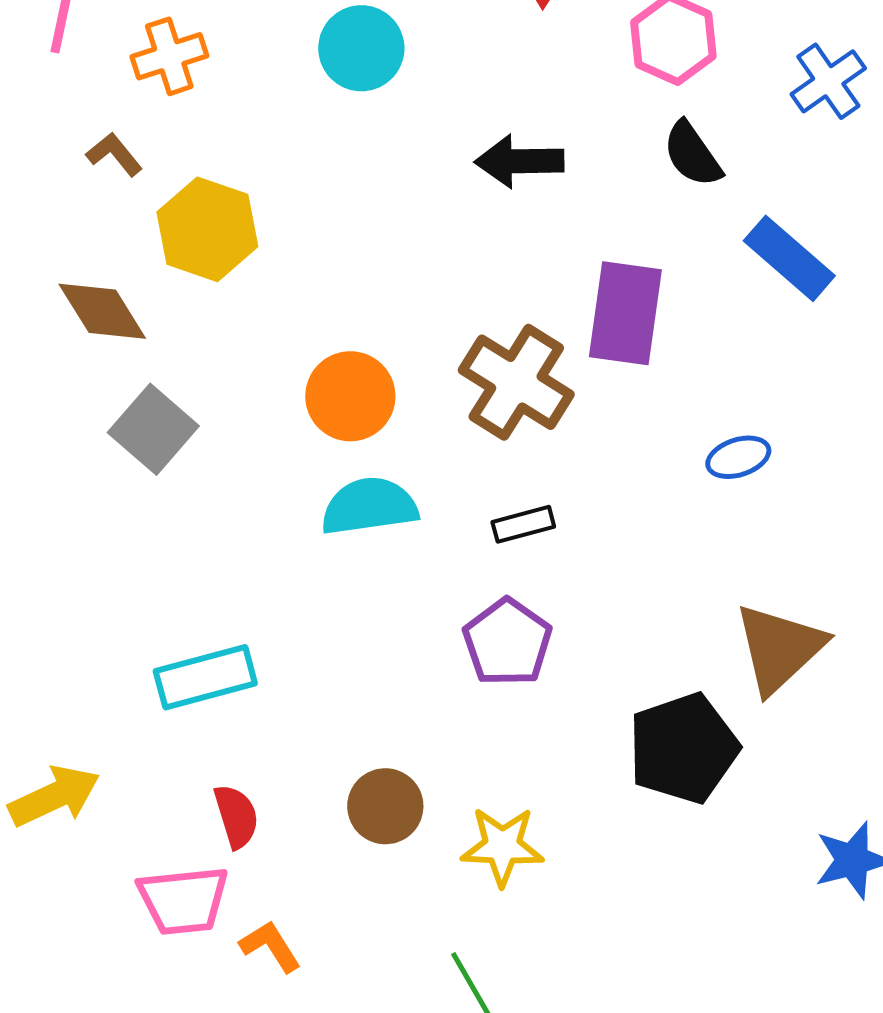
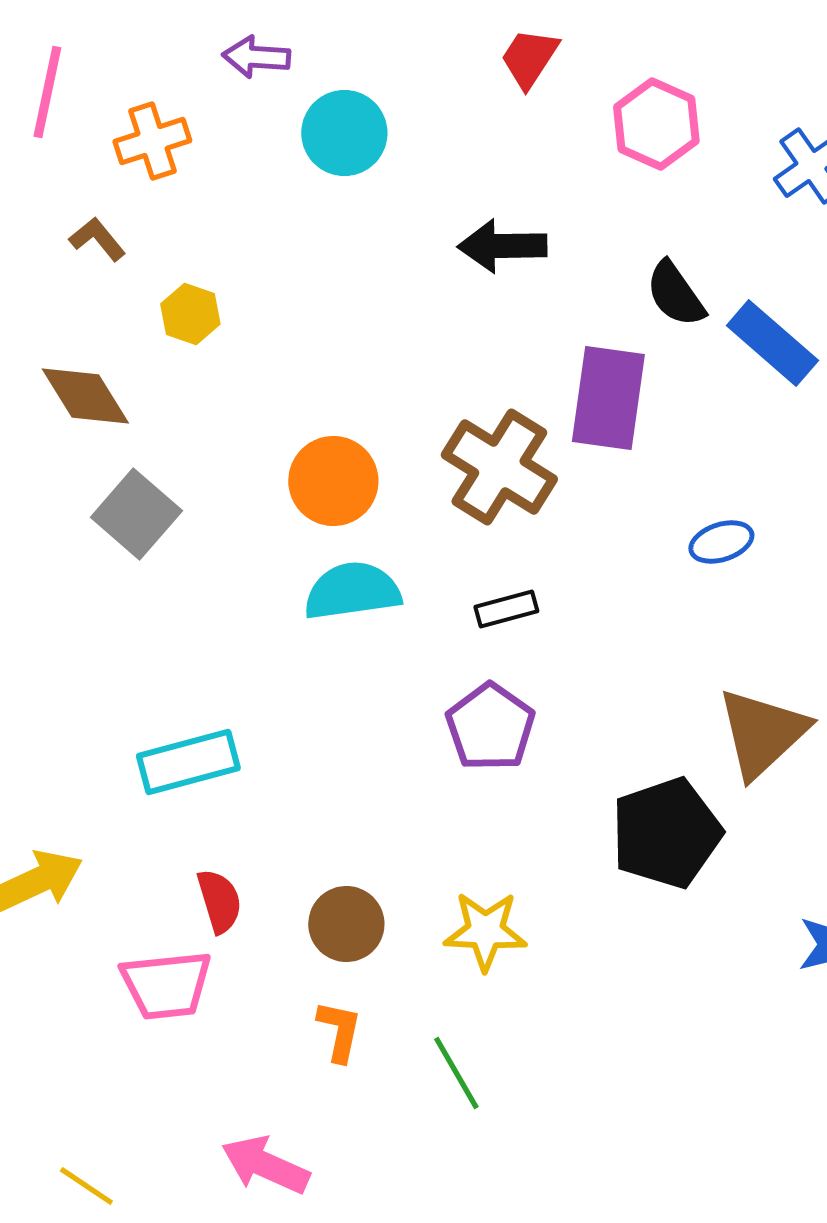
black semicircle: (692, 154) -> (675, 294), moved
yellow hexagon: (207, 229) -> (190, 314), size x0.6
brown circle: (385, 806) -> (346, 924), moved
orange L-shape: (270, 946) -> (339, 1031), moved, turned 44

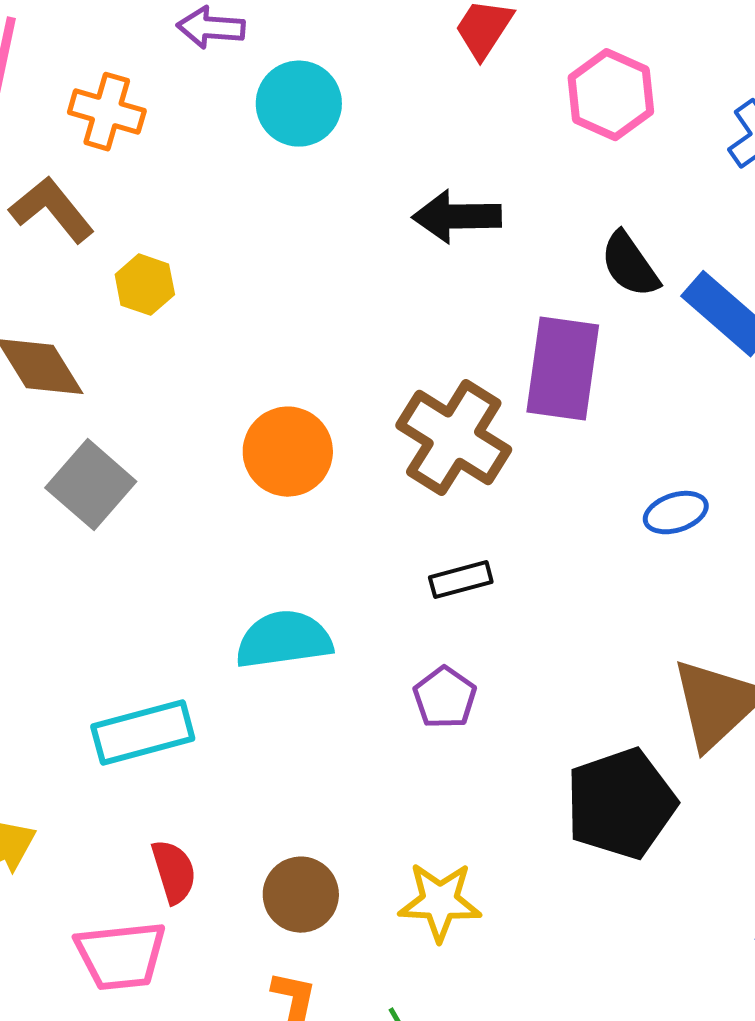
orange cross: (152, 141) -> (107, 112), turned 34
brown L-shape: (97, 239) -> (52, 210), size x1.5
cyan semicircle: (352, 591) -> (284, 640), moved
purple pentagon: (490, 727) -> (445, 698), size x0.7

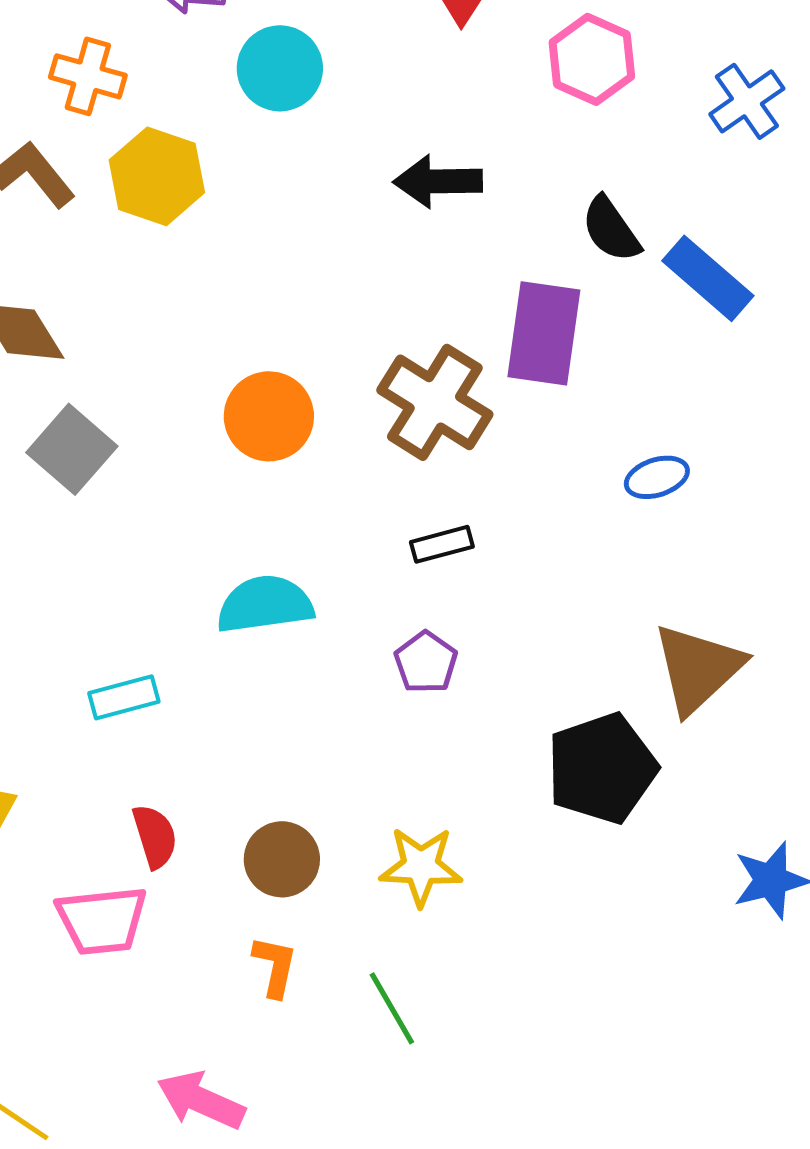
yellow hexagon: (145, 285) -> (157, 176), moved, size x1.6
cyan rectangle: (143, 733) -> (124, 697), size x0.7

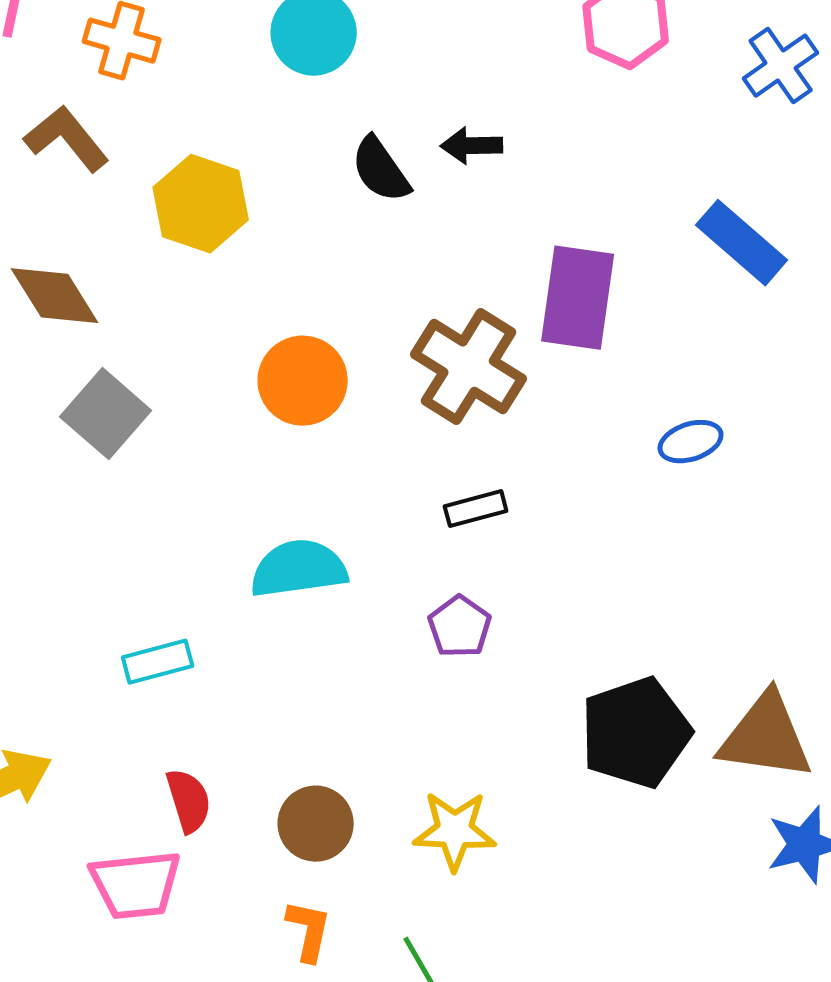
yellow hexagon: (157, 176) -> (201, 204), moved
black arrow: (438, 181) -> (472, 146), size x0.7
black semicircle: (611, 229) -> (381, 170), moved
brown triangle: (698, 668) -> (766, 737), moved, turned 51

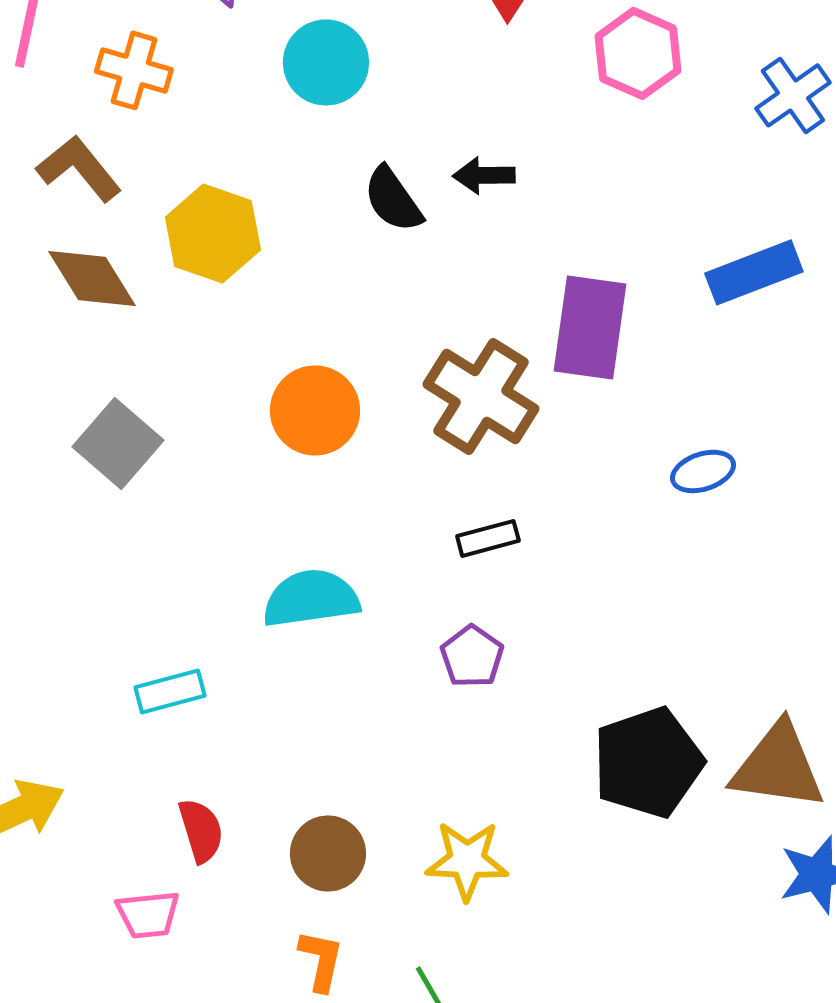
blue rectangle: (742, 243) -> (754, 272), turned -62
brown diamond: (55, 296) -> (92, 278), moved
pink trapezoid: (136, 885) -> (148, 914), size x0.7

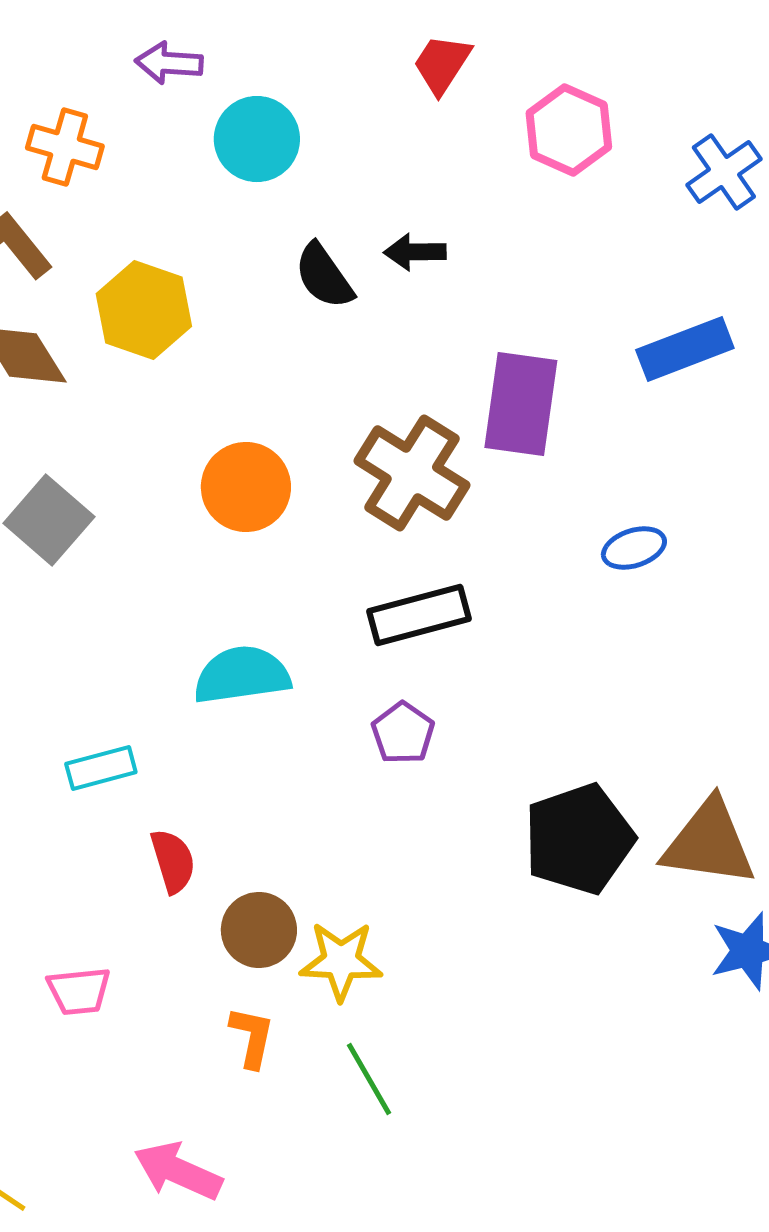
black rectangle: (488, 538) -> (419, 615), size x1.6
red semicircle: (201, 830) -> (173, 861), moved
yellow star: (467, 860) -> (341, 961), moved

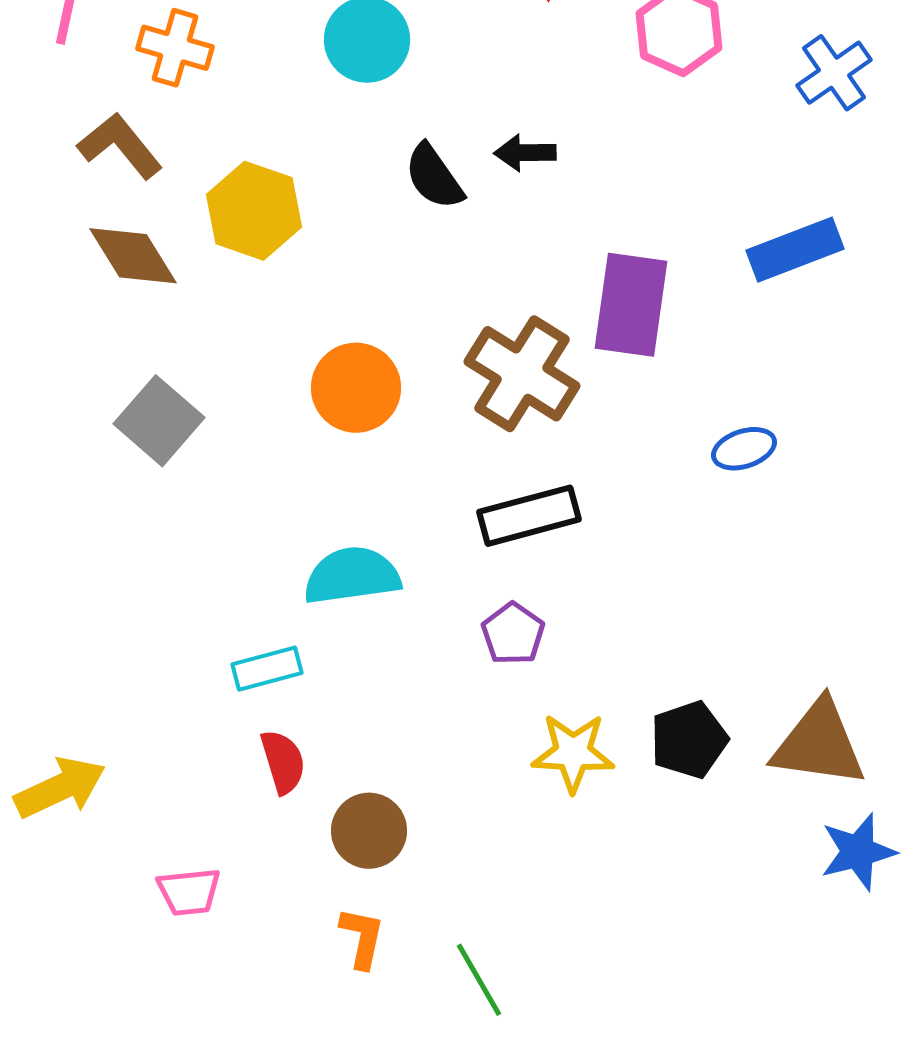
cyan rectangle: (101, 768) -> (267, 669), moved
black pentagon: (579, 839) -> (689, 740), size x0.7
yellow star: (341, 961) -> (573, 753), moved

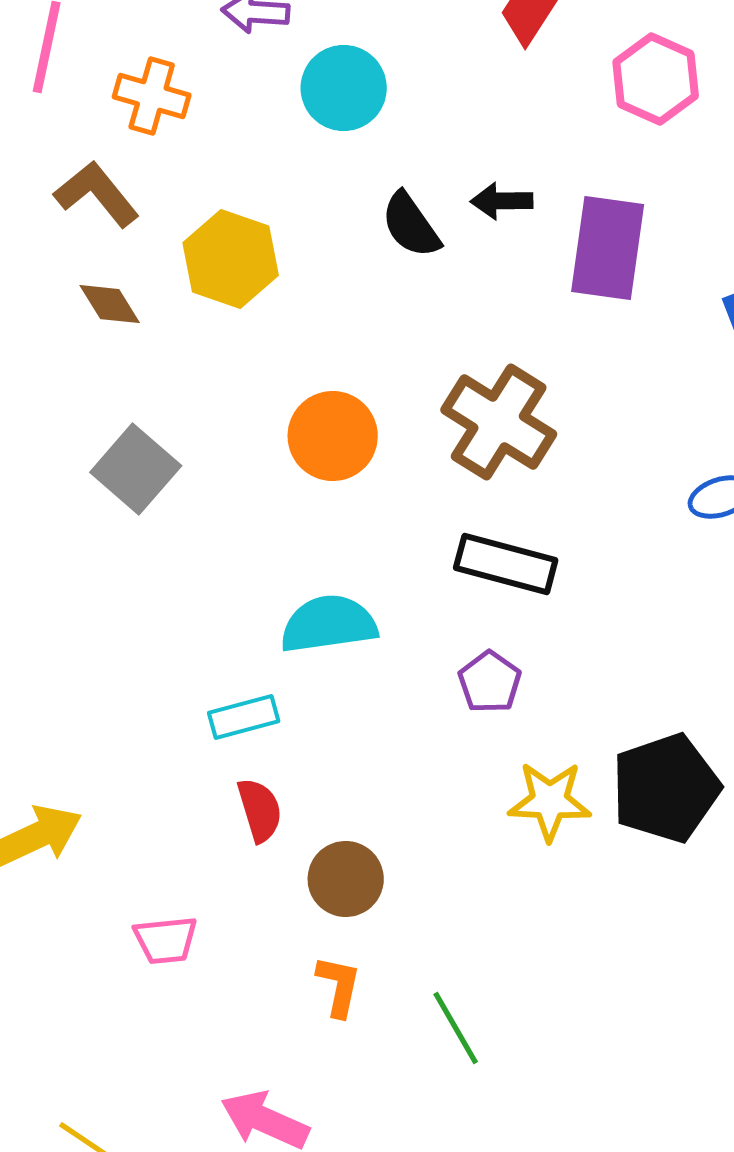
brown diamond: (133, 256) -> (110, 304), size x0.7
purple rectangle: (631, 305) -> (608, 248), moved
black rectangle: (529, 516) -> (506, 564), turned 30
black pentagon: (689, 740) -> (666, 788), size x1.4

